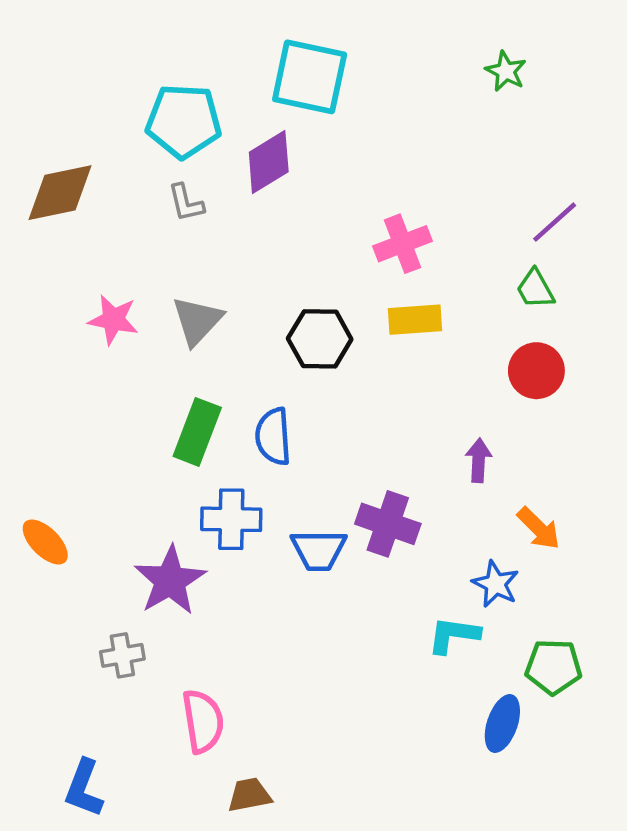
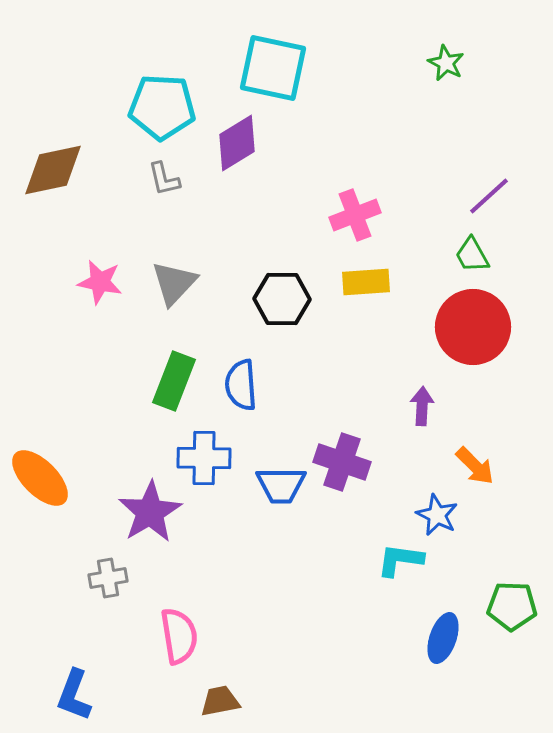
red circle: (536, 371) -> (473, 327), size x1.5
orange ellipse: (45, 542) -> (40, 478), size x1.4
green pentagon: (553, 667) -> (512, 606), moved

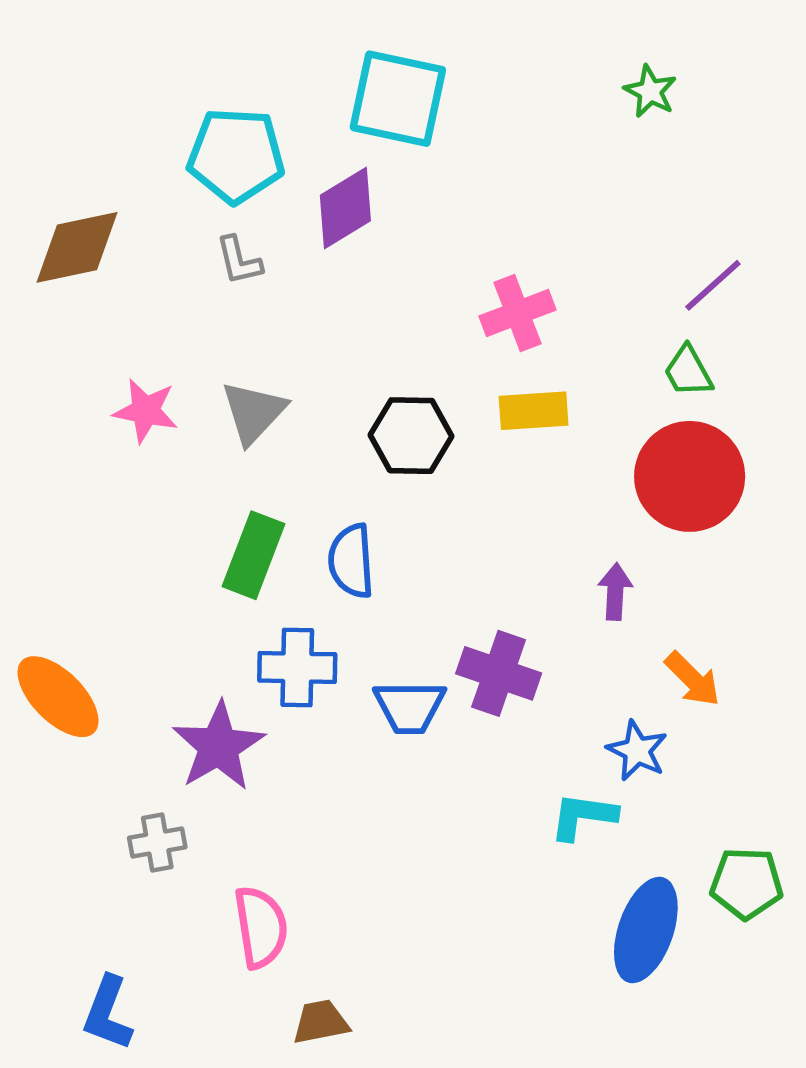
blue ellipse: (443, 638) -> (646, 930), size x1.4

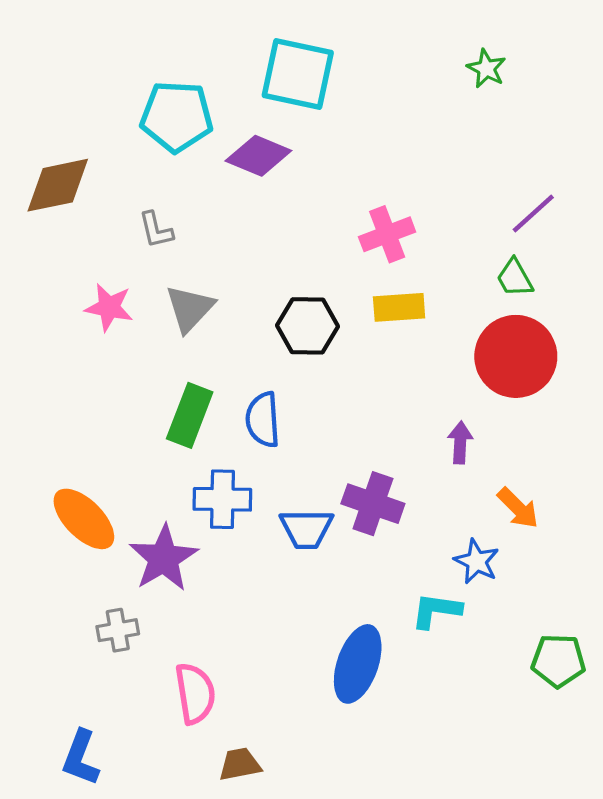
purple diamond: (345, 208) -> (258, 156), turned 54
gray L-shape: (239, 261) -> (156, 230), moved
orange ellipse: (58, 697) -> (84, 519), moved
blue ellipse: (646, 930) -> (358, 664), moved

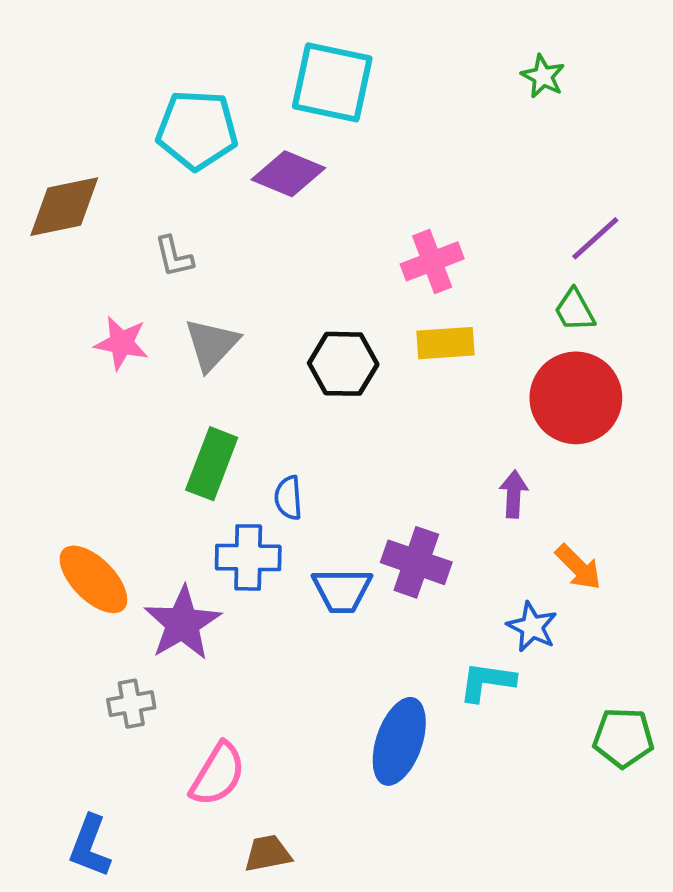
blue semicircle: (263, 420) -> (288, 498), moved, size x0.7
pink semicircle: (195, 693) -> (218, 774), turned 40

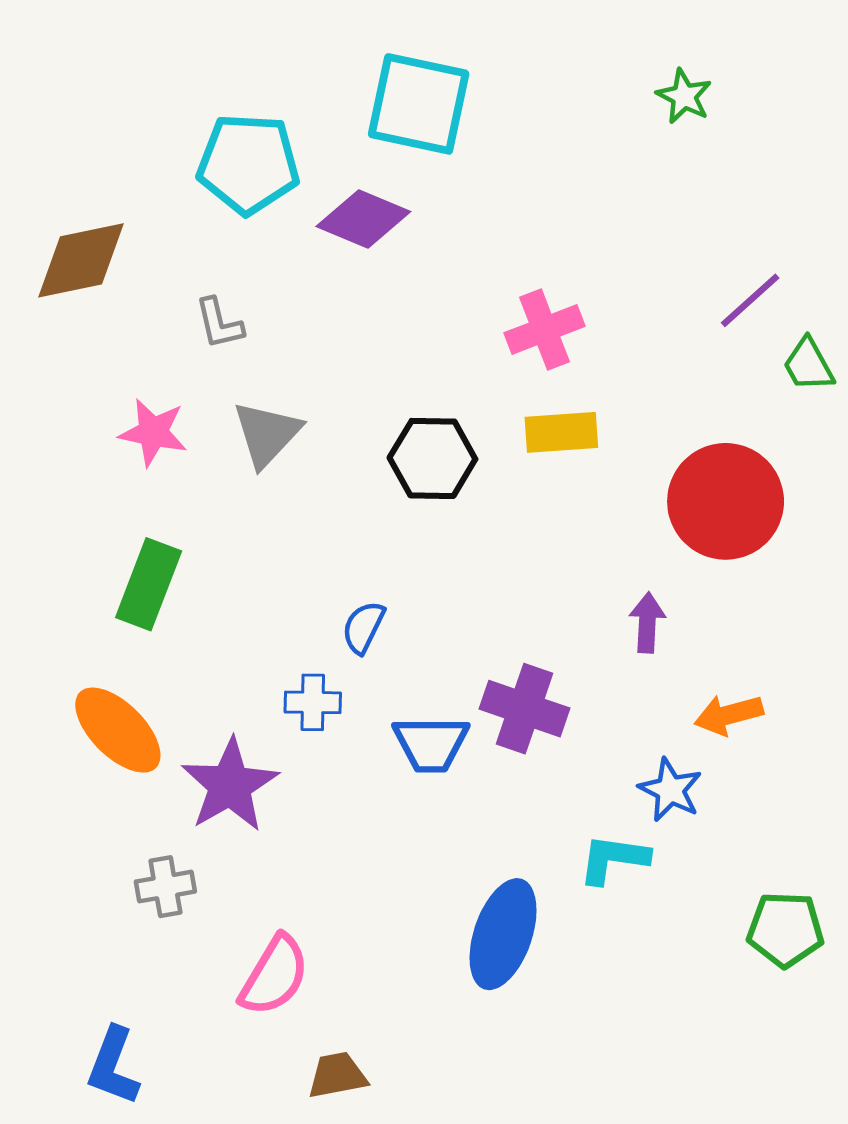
green trapezoid: (575, 310) -> (808, 365), moved
green rectangle: (212, 464) -> (149, 584), moved
blue semicircle: (288, 498) -> (363, 627), turned 30
blue cross: (248, 557) -> (313, 702), size x0.7
orange arrow: (578, 567) -> (729, 715), turned 120

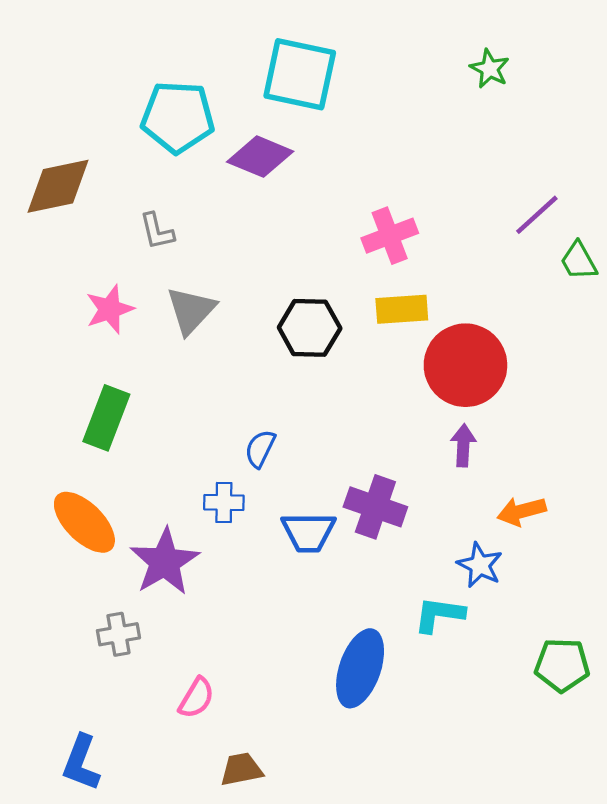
pink star: (153, 432) -> (110, 309), turned -30
red circle: (726, 501) -> (465, 365), moved
pink semicircle: (274, 976) -> (196, 698), size x0.7

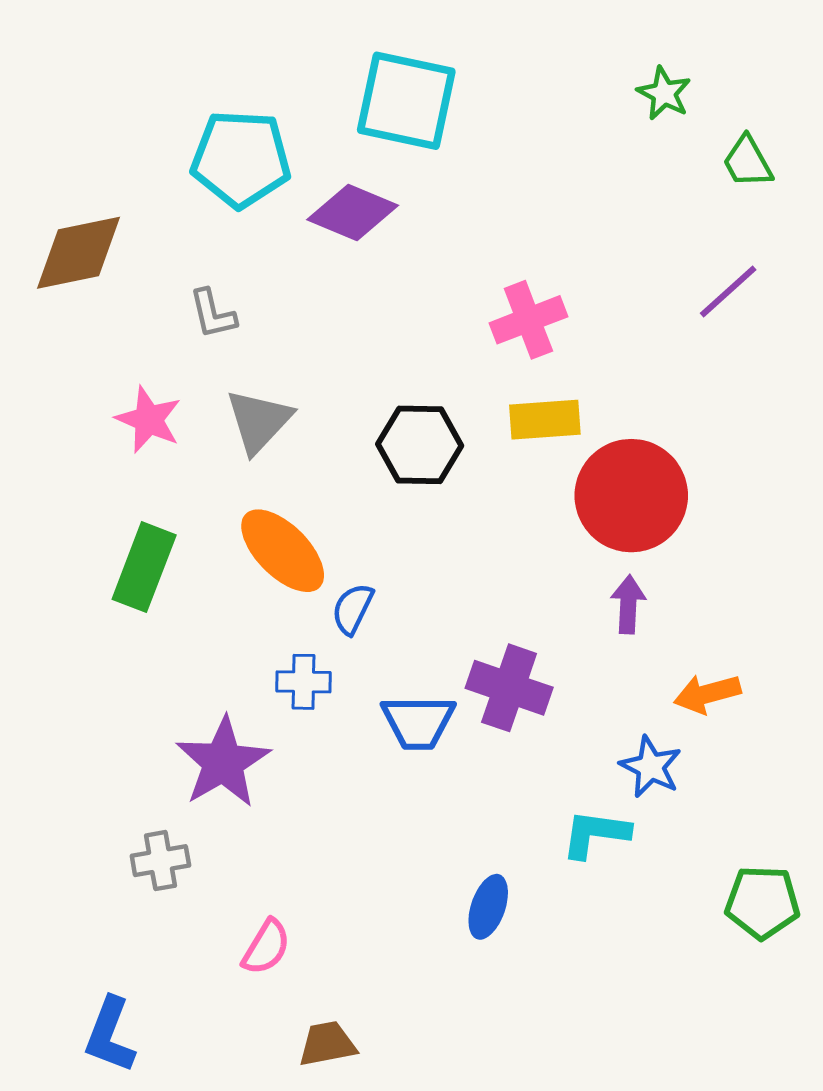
green trapezoid: (579, 261) -> (747, 162), moved
pink star: (110, 309) -> (149, 420), turned -30
orange ellipse: (84, 522) -> (283, 551), moved
blue ellipse: (360, 668) -> (488, 907), size x0.6

